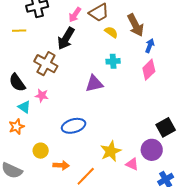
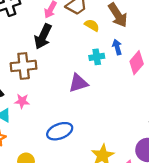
blue arrow: (150, 46) -> (117, 47), moved, turned -32
brown cross: (46, 64) -> (24, 66), turned -30

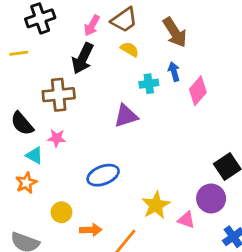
yellow semicircle: (92, 25) -> (130, 49), moved

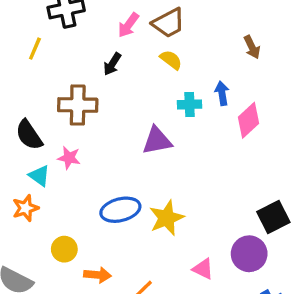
brown arrow: (175, 32) -> (252, 47), moved, size x0.6
yellow line: (19, 53) -> (35, 49), turned -66
black arrow: (83, 58) -> (112, 64), size x0.6
yellow star: (156, 205) -> (167, 218), moved
pink triangle: (186, 220) -> (203, 269), moved

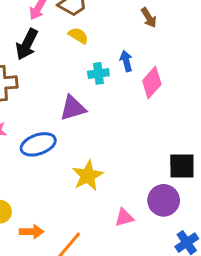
black arrow: (112, 64) -> (27, 44), size x1.5
blue ellipse: (120, 210) -> (38, 144), moved
black square: (273, 217) -> (182, 166), turned 32
pink triangle: (203, 269) -> (124, 218), turned -36

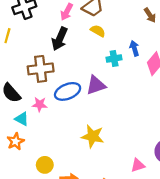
blue ellipse: (38, 144) -> (68, 91), moved
yellow star: (88, 176) -> (93, 136), moved, turned -30

